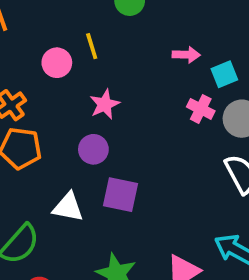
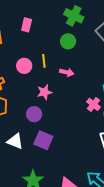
pink arrow: (186, 55) -> (67, 72), moved

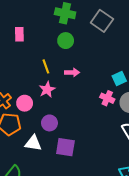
pink circle: (24, 66) -> (25, 103), moved
pink star: (45, 92) -> (47, 90), moved
white triangle: (15, 141) -> (33, 143), moved

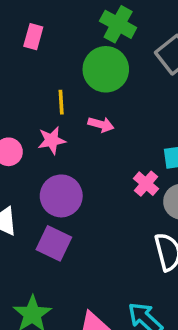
green circle: (66, 41) -> (106, 69), size x1.6
purple circle: (49, 123) -> (61, 196), moved, size x1.5

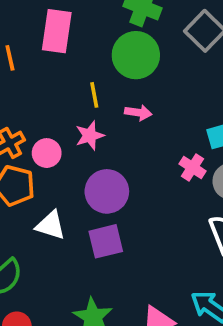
pink rectangle: (33, 37) -> (57, 31), size x1.6
purple square: (54, 243) -> (106, 241), turned -32

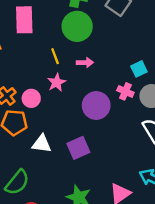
purple circle: (107, 191) -> (96, 105), moved

